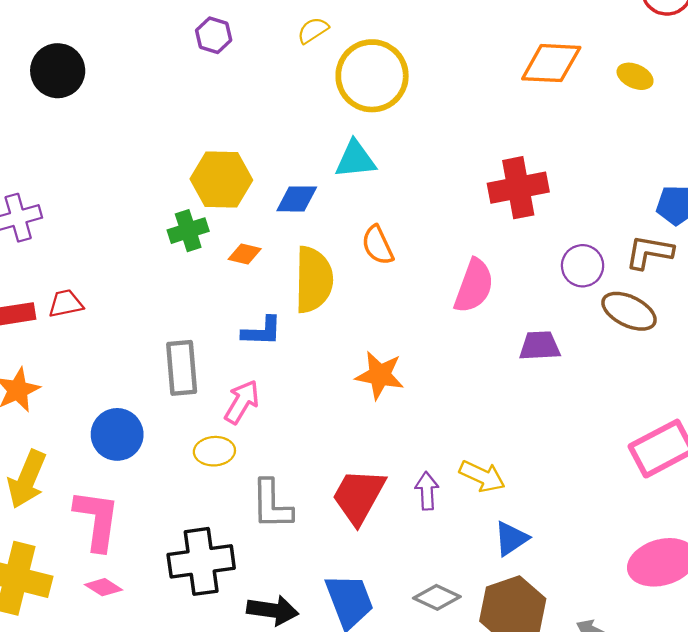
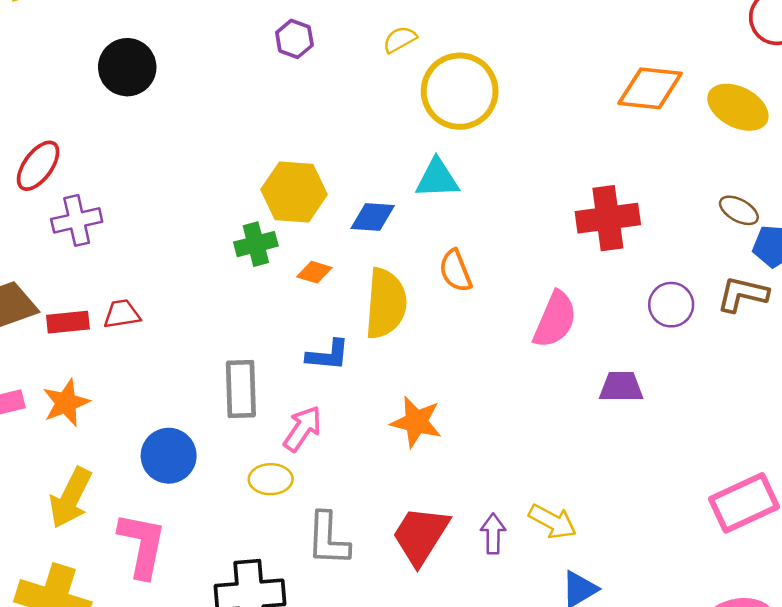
yellow ellipse: (635, 76) -> (738, 107), size x1.6
brown ellipse: (629, 311) -> (739, 210), moved, size x0.7
orange star: (380, 375) -> (416, 422), moved

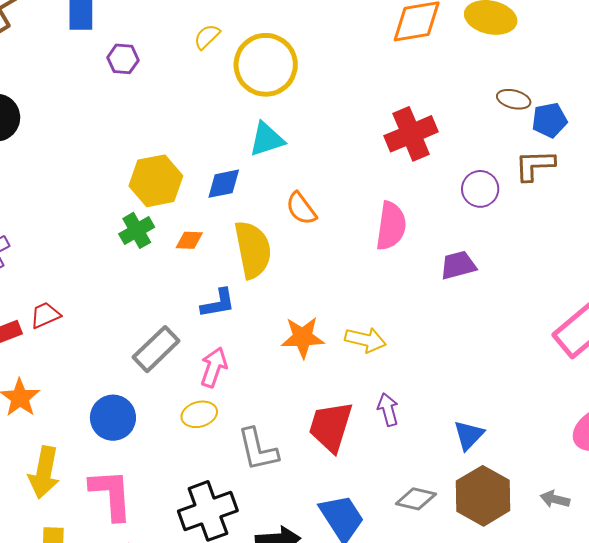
gray rectangle: (241, 389) -> (156, 349), turned 63
yellow arrow: (553, 521) -> (365, 340), moved

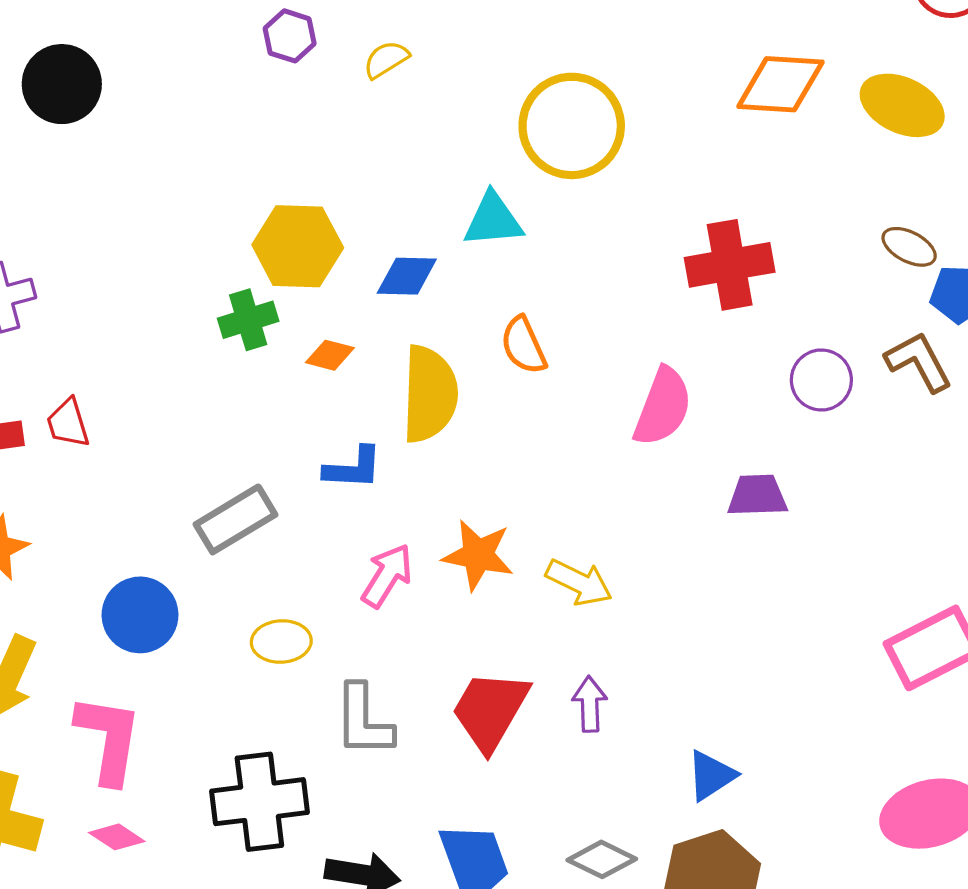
yellow semicircle: (207, 37) -> (386, 60), moved
yellow circle: (266, 65) -> (572, 126), moved
brown L-shape: (535, 165) -> (919, 362), turned 51
red trapezoid: (45, 315) -> (68, 423), turned -96
pink arrow: (214, 367) -> (387, 576), moved

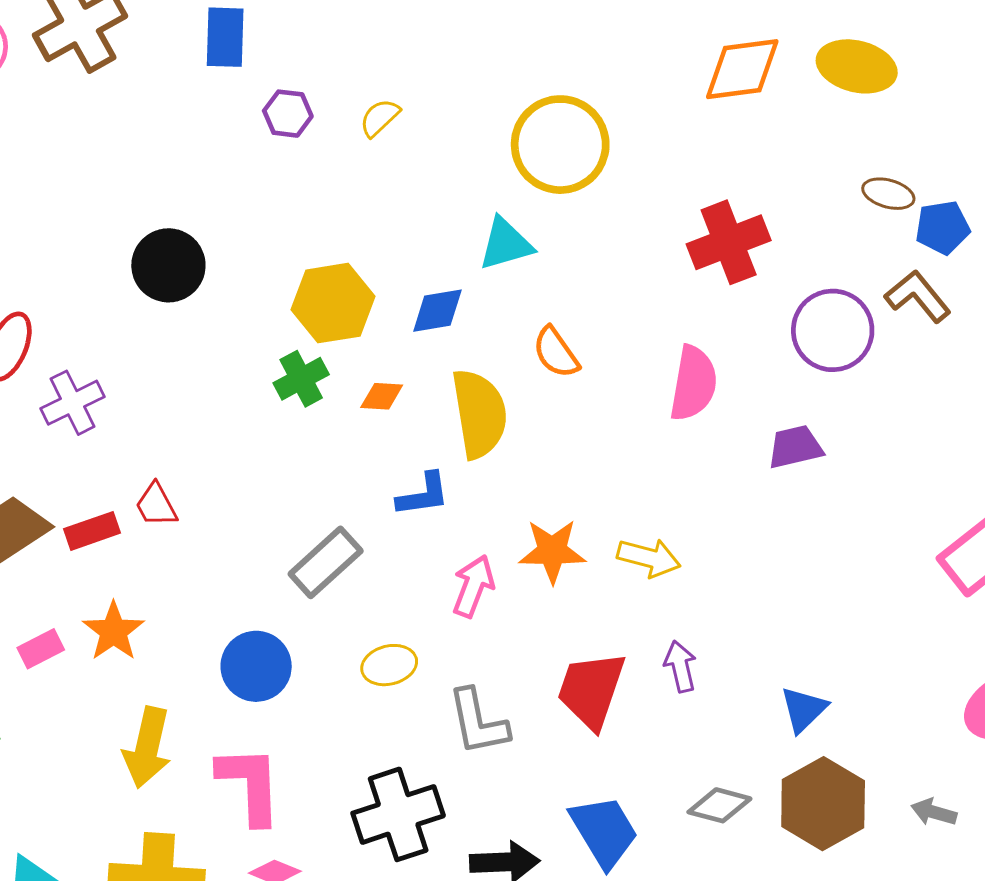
black circle: (62, 84) -> (168, 265), moved
purple circle: (821, 380) -> (833, 330), size x1.4

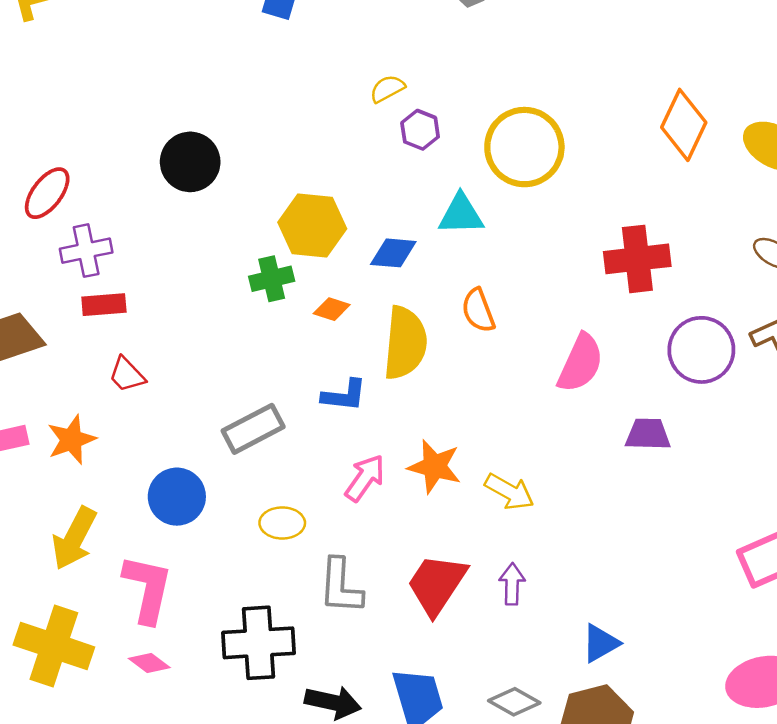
orange diamond: (742, 69) -> (684, 125), turned -72
purple hexagon: (288, 114) -> (420, 130), moved
red trapezoid: (156, 505) -> (127, 375), moved, turned -30
red rectangle: (92, 531) -> (104, 305), moved

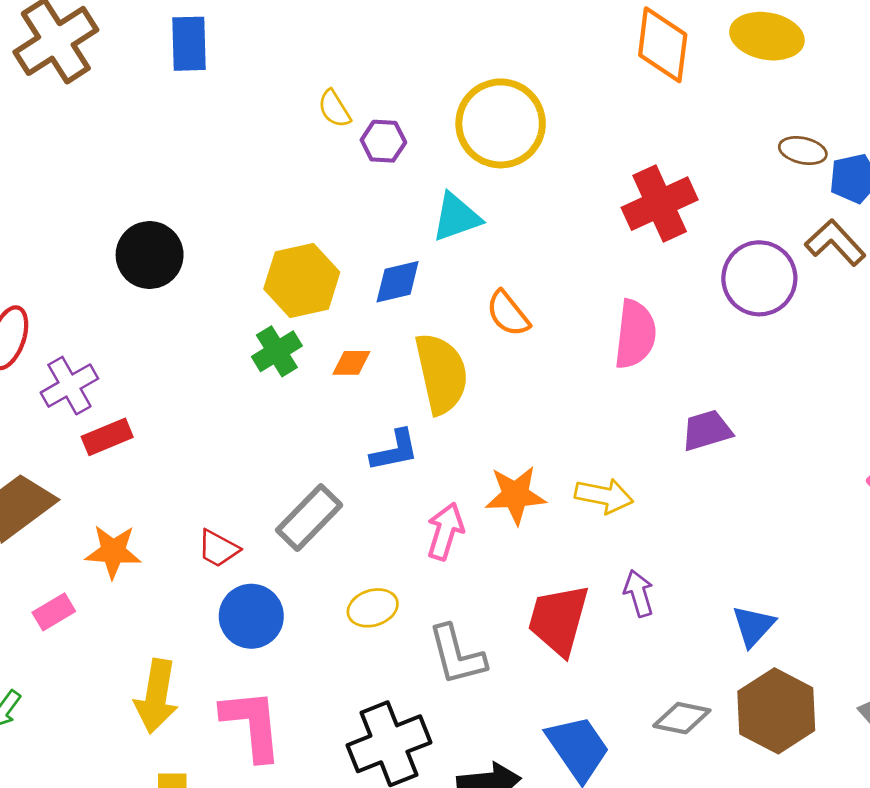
yellow semicircle: (387, 89) -> (334, 109), turned -75
red trapezoid: (127, 375) -> (218, 548), moved
purple trapezoid: (648, 434) -> (707, 430), moved
orange star: (71, 440) -> (113, 552), moved, turned -30

